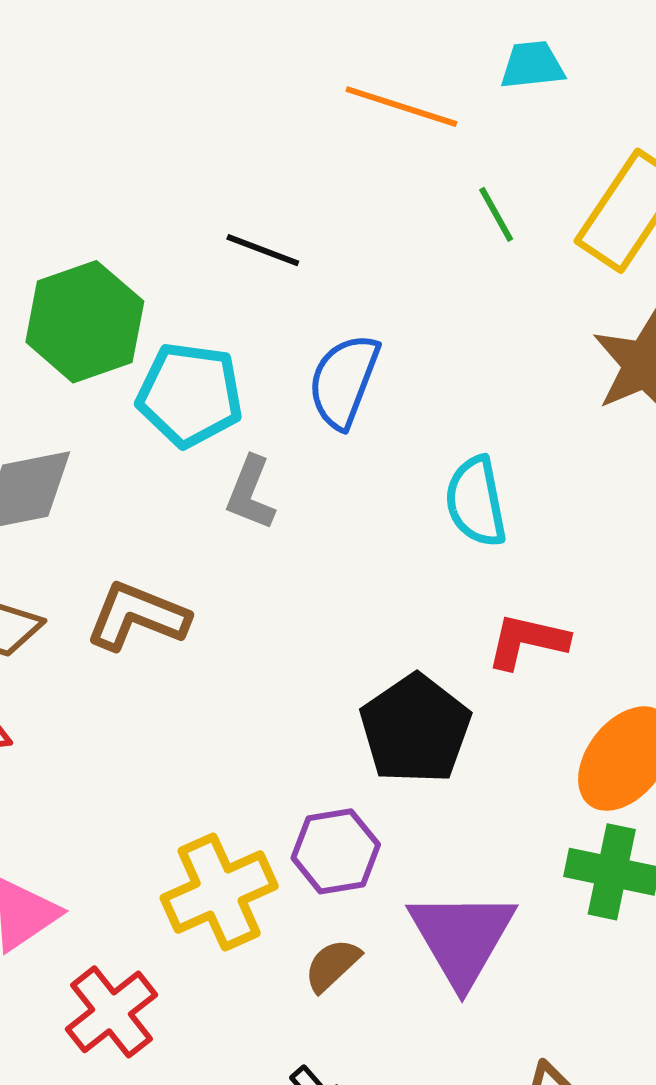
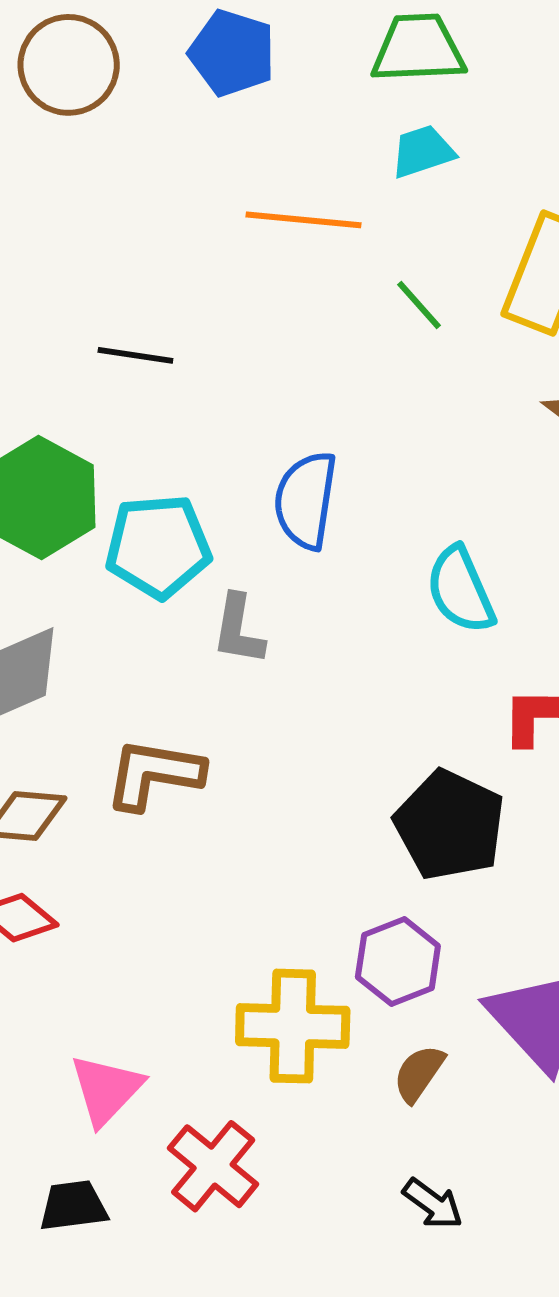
black line: (263, 250) -> (135, 355), moved
yellow cross: (219, 892) -> (293, 1026), turned 38

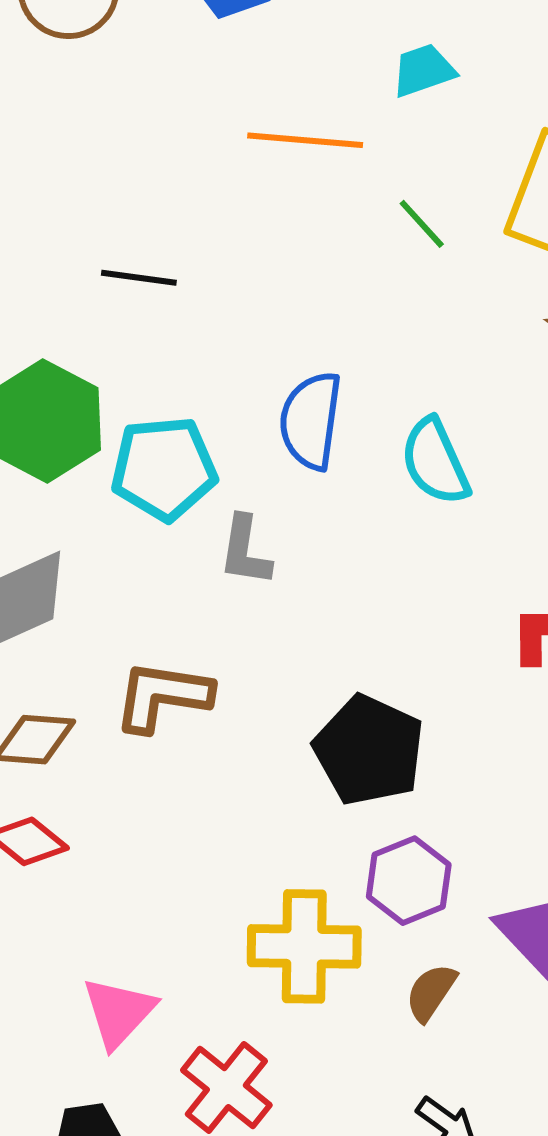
cyan semicircle: (460, 590) -> (435, 462), moved
black pentagon: (450, 825) -> (369, 750), moved

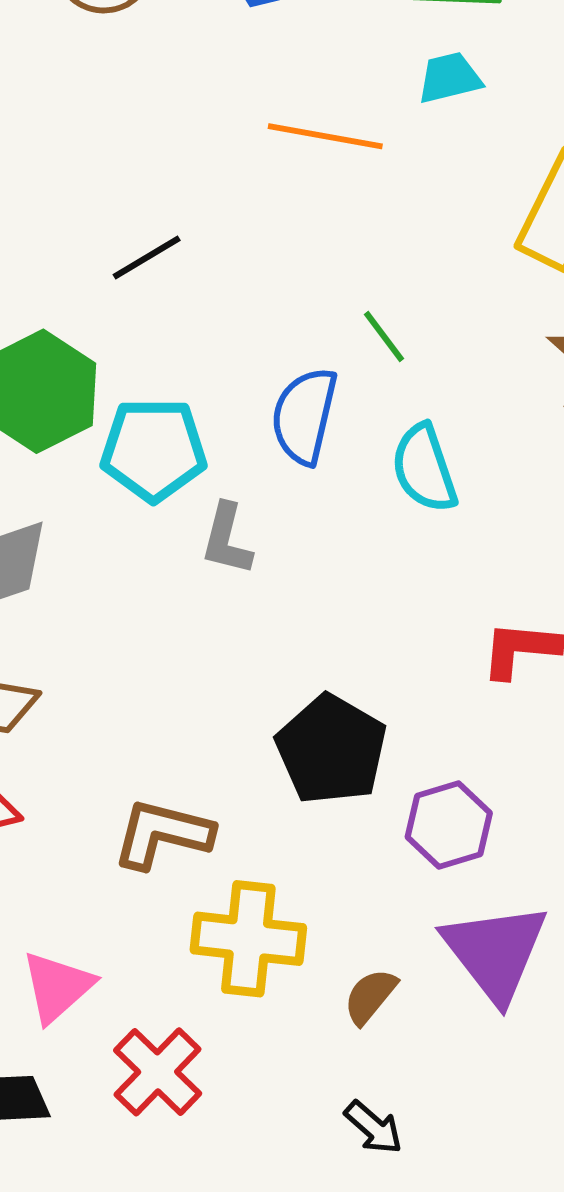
green line: (422, 224) -> (384, 336), moved
black line: (139, 278) -> (147, 258), turned -44
brown L-shape: (163, 696) -> (163, 834), moved
purple hexagon: (409, 881) -> (449, 825), moved

